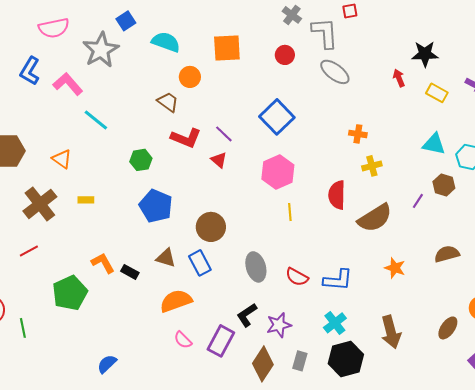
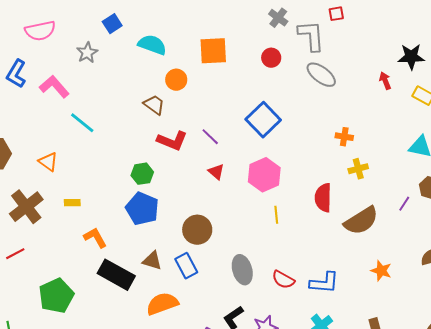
gray star: (101, 50) -> (87, 53), size x0.6
green hexagon: (141, 160) -> (142, 174), moved
red triangle: (219, 160) -> (216, 172), moved
orange L-shape: (103, 263) -> (95, 238), moved
black rectangle: (130, 272) -> (116, 275), size x2.0

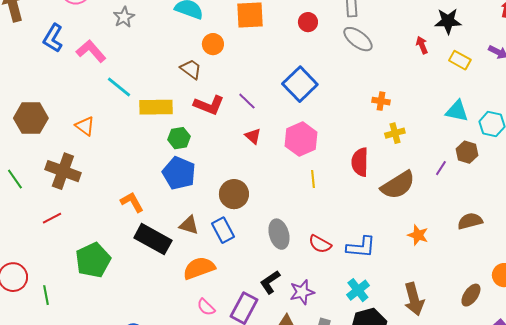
yellow rectangle: (72, 203) -> (156, 107), moved, size x2.0
brown cross: (26, 207) -> (63, 171), turned -32

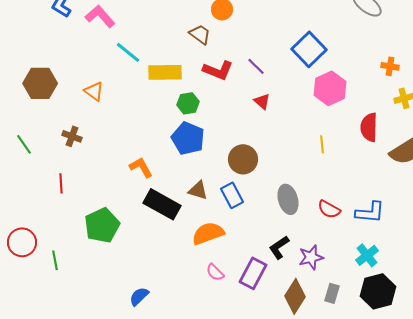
pink hexagon: (301, 139) -> (330, 88), moved
brown cross: (63, 171) -> (72, 136), size x0.6
red line: (52, 218) -> (61, 183), turned -66

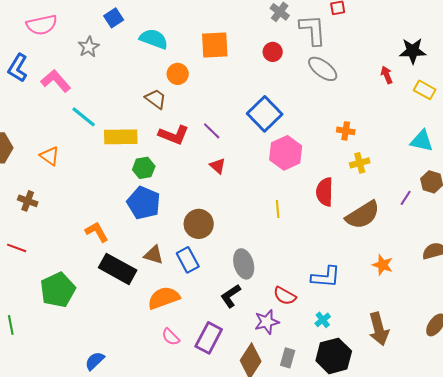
red line: (61, 183) -> (17, 248), turned -66
red semicircle: (329, 209) -> (285, 296), moved
black L-shape: (279, 247) -> (231, 296), moved
cyan cross: (367, 255) -> (323, 320), size x0.7

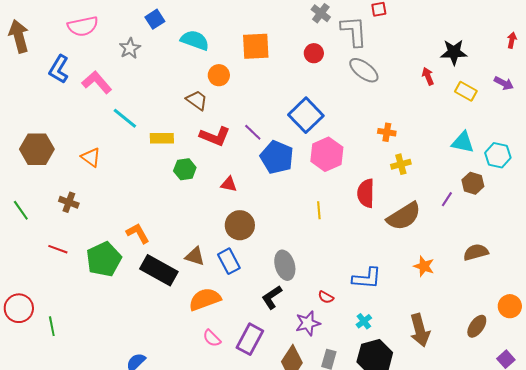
yellow rectangle: (121, 137) -> (162, 138), size x0.7
red triangle: (218, 166) -> (229, 184), moved, turned -30
blue pentagon: (144, 203) -> (277, 157), moved
green pentagon: (58, 290) -> (104, 259), moved
red semicircle: (285, 296) -> (326, 297), size x0.7

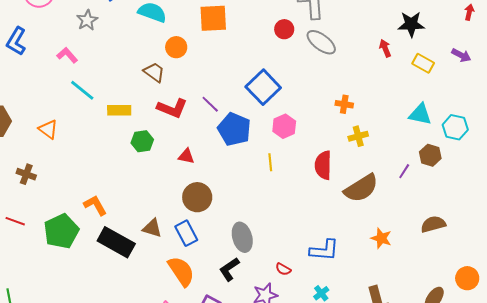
red circle: (314, 53) -> (284, 29), moved
pink L-shape: (97, 82) -> (67, 55), moved, size x0.7
pink hexagon: (327, 154) -> (284, 126), size x0.7
yellow line: (319, 210) -> (270, 162), moved
orange semicircle: (205, 299) -> (181, 271), moved, turned 76

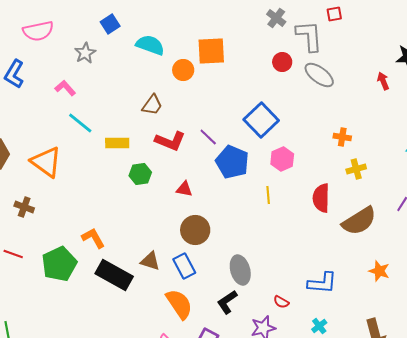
orange circle: (176, 47) -> (183, 70), moved
brown trapezoid: (154, 72) -> (152, 105), turned 90
orange triangle: (48, 129) -> (46, 162), size x1.6

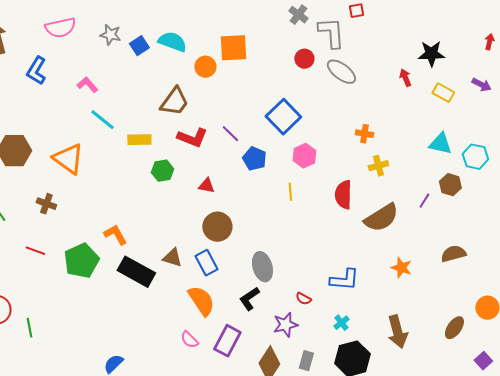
blue square: (110, 24) -> (139, 46), moved
gray star: (85, 53) -> (110, 35), moved, turned -30
brown trapezoid: (152, 105) -> (174, 102), size x1.4
blue pentagon: (232, 162) -> (254, 159), size x0.7

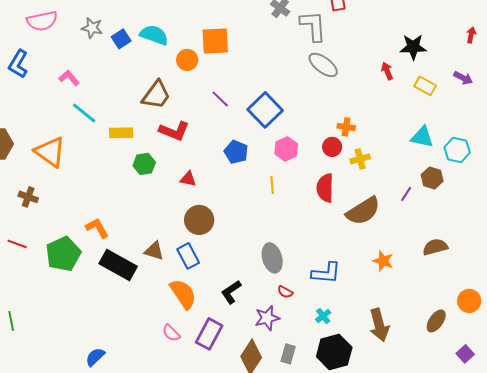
red circle: (304, 59) -> (332, 147), moved
purple line: (230, 134) -> (220, 99), moved
gray ellipse: (262, 267) -> (272, 258), moved

